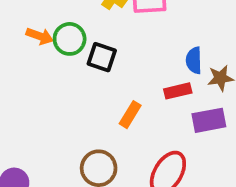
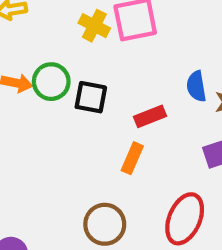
red rectangle: (178, 91) -> (150, 116), moved

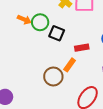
brown circle: (105, 224) -> (53, 77), moved

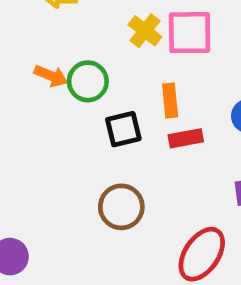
black square: (57, 33) -> (123, 129), moved, turned -35
orange rectangle: (70, 65) -> (170, 101), moved, turned -40

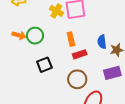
black square: (123, 129) -> (44, 65), moved
brown circle: (121, 207) -> (77, 79), moved

